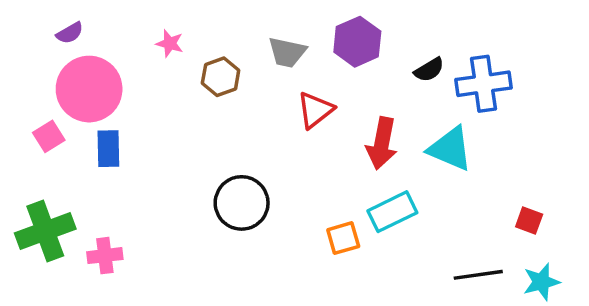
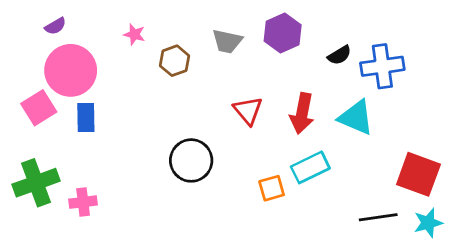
red triangle: (315, 110) -> (248, 111), moved, turned -32
pink square: (49, 136) -> (39, 108), size x1.4
red square: (529, 220) -> (418, 174), size x2.0

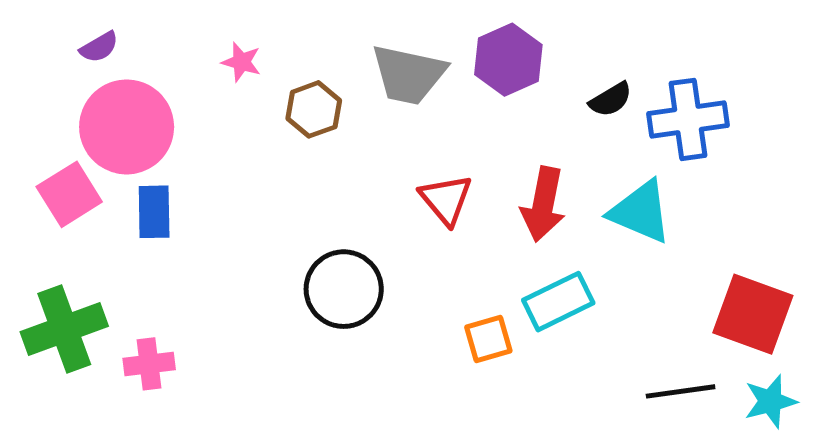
gray trapezoid: (227, 41) -> (409, 75), size x1.4

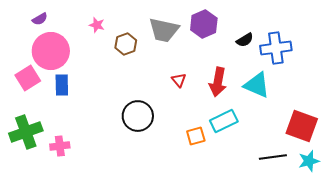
red triangle: (446, 199) -> (179, 80), size x0.7

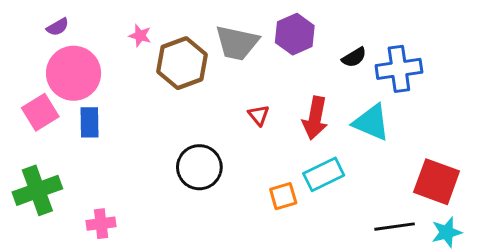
brown hexagon: (126, 44) -> (182, 63), size x1.6
pink cross: (60, 146) -> (101, 224), moved

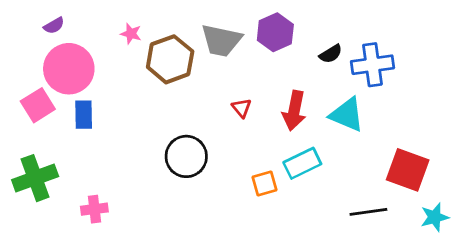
cyan star: (447, 232) -> (435, 217), moved

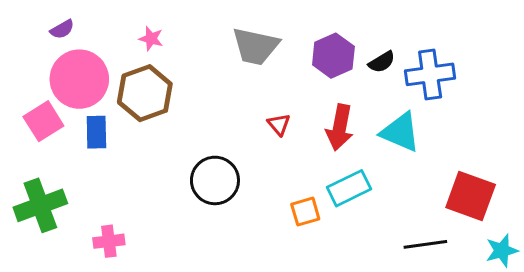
purple hexagon: (275, 32) -> (333, 56), moved
brown hexagon: (170, 59) -> (145, 93), moved

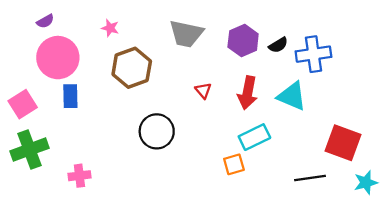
brown hexagon: (145, 93) -> (132, 68), moved
pink square: (43, 121) -> (23, 104), moved
orange square: (305, 212) -> (234, 164), moved

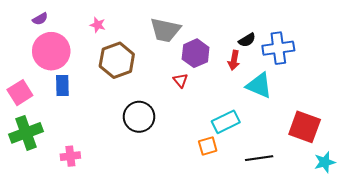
purple hexagon: (243, 40) -> (196, 53), moved
red arrow: (248, 93) -> (234, 60), moved, size x0.7
black line: (310, 178) -> (259, 158), moved

